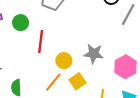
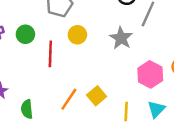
gray star: (94, 54) -> (121, 38), moved, turned 30
yellow circle: (64, 61) -> (77, 35), moved

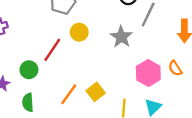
green circle: (25, 34) -> (29, 70), moved
red line: (50, 54) -> (52, 50), turned 30

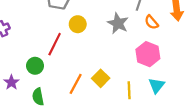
orange semicircle: (175, 68) -> (151, 22), moved

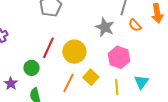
yellow circle: (78, 24) -> (74, 52), moved, size x1.5
pink hexagon: (148, 54) -> (119, 57), moved

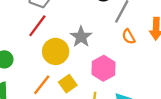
gray star: (105, 27) -> (81, 37), moved
red line: (48, 48) -> (37, 26), moved

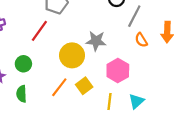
red line: (37, 26) -> (39, 31), moved
gray star: (81, 37) -> (96, 41), turned -30

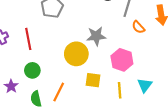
red line: (39, 31) -> (28, 39), moved, turned -35
yellow square: (84, 86) -> (93, 80), turned -35
orange line: (59, 87) -> (59, 92), moved

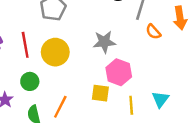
yellow circle: (76, 54) -> (55, 52), moved
pink hexagon: (122, 60) -> (119, 72), moved

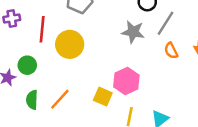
gray star: (104, 42) -> (133, 32), moved
green circle: (30, 81) -> (27, 65), moved

